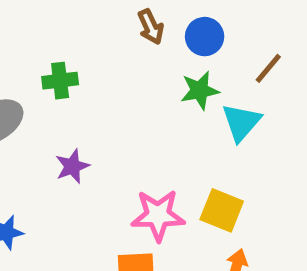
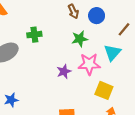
green star: (200, 90) -> (80, 39), moved
purple star: (72, 166) -> (64, 71), moved
pink star: (158, 215) -> (89, 64), moved

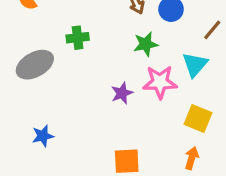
yellow square: (104, 90) -> (198, 118), moved

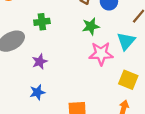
purple star: (122, 93) -> (40, 62), moved
blue star: (43, 136) -> (37, 92), moved

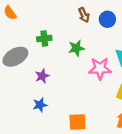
green star: (91, 26) -> (76, 48), moved

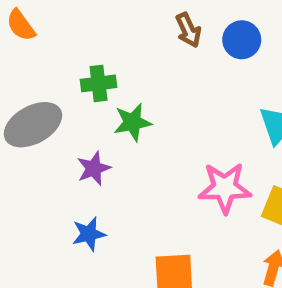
green star: (76, 48) -> (133, 122), moved
pink star: (100, 69) -> (225, 188), moved

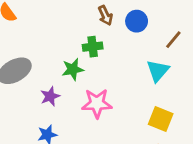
green cross: (99, 83) -> (93, 47), moved
pink star: (225, 188) -> (97, 103), moved

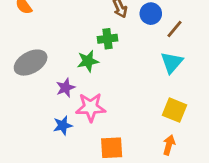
brown line: (173, 40) -> (175, 29), moved
pink star: (97, 103) -> (91, 107), moved

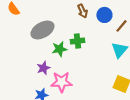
green cross: (107, 39) -> (77, 41), moved
gray ellipse: (31, 63) -> (42, 30), moved

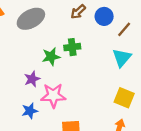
brown arrow: (82, 11) -> (78, 12), turned 72
gray ellipse: (42, 30) -> (31, 19), moved

